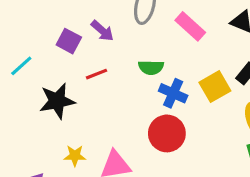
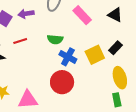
purple arrow: (102, 31) -> (26, 14), turned 126

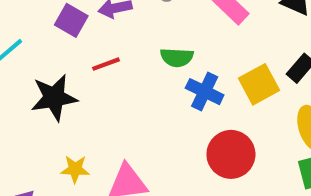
red circle: (62, 82) -> (231, 154), moved

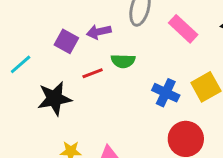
green semicircle: (177, 57) -> (123, 61), moved

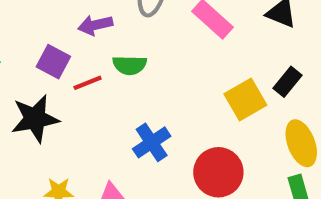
purple square: (66, 41) -> (53, 62), moved
blue cross: (166, 93) -> (152, 142), moved, turned 32

